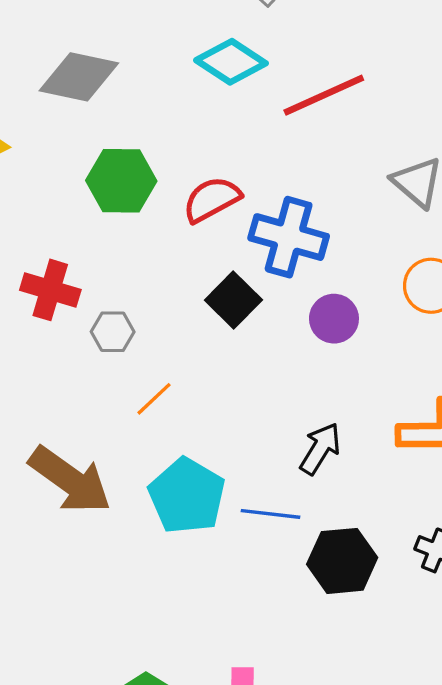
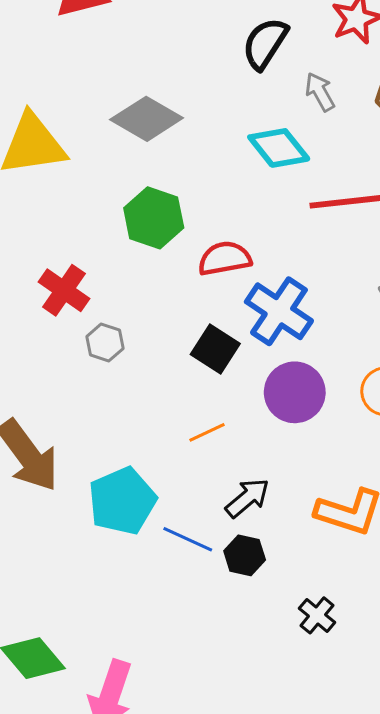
black square: (233, 300) -> (215, 349), turned -30
purple circle: (334, 319) -> (295, 392), size x1.4
orange line: (154, 399) -> (207, 432), moved
black hexagon: (342, 561) -> (245, 555), moved, size x0.7

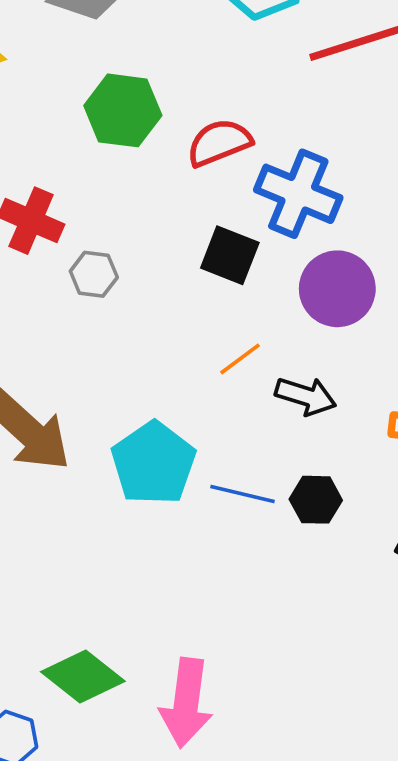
black arrow: (247, 498) -> (306, 396), moved, turned 69

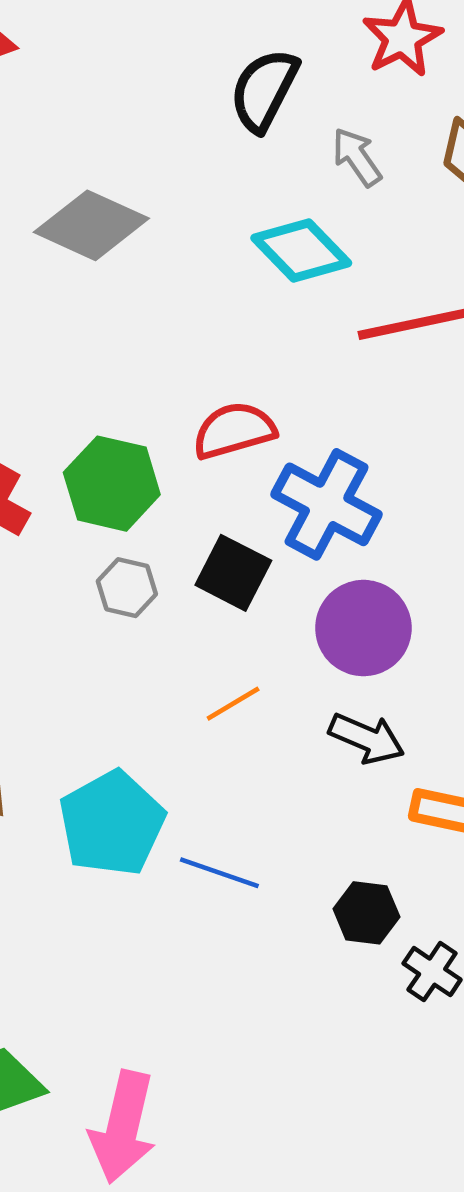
green hexagon: (123, 110) -> (112, 484), moved
gray hexagon: (94, 274) -> (127, 588), moved
black arrow: (306, 396) -> (367, 738), moved
black hexagon: (316, 500) -> (366, 913), moved

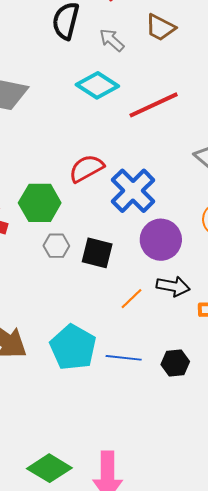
blue cross: (327, 504) -> (133, 191), turned 30
black square: (233, 573) -> (97, 253), moved
orange line: (233, 704) -> (132, 299), moved
black hexagon: (366, 913) -> (175, 363), moved

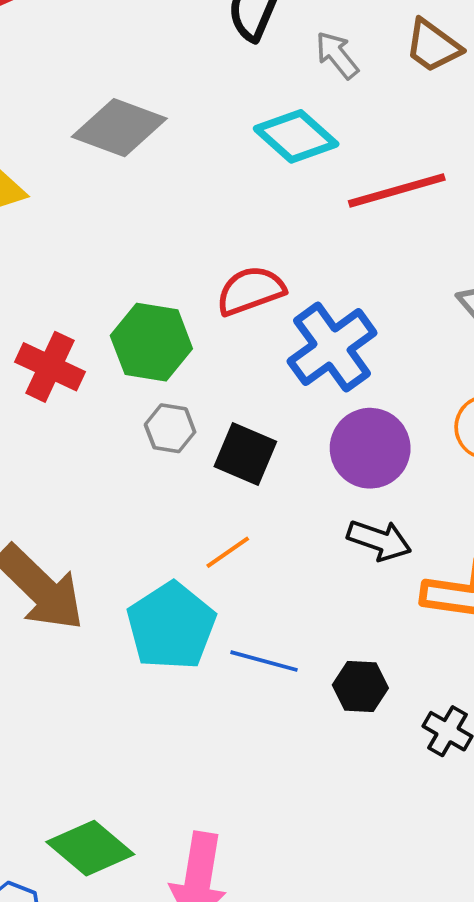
orange line: (132, 299) -> (228, 552), moved

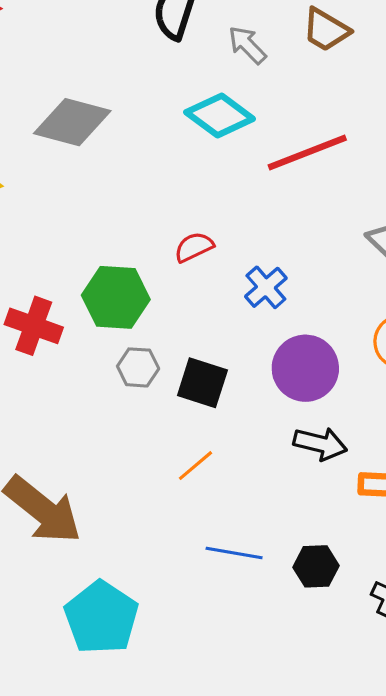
red semicircle: (250, 291) -> (194, 247), size x0.7
blue cross: (332, 347) -> (266, 287), size x0.6
cyan pentagon: (171, 626) -> (101, 618), moved

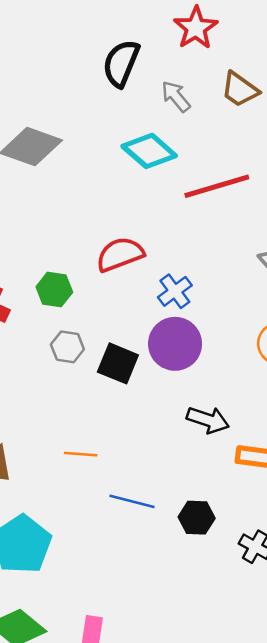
red semicircle: (194, 247) -> (120, 254), size x1.5
green hexagon: (116, 297) -> (54, 290), size x0.7
purple circle: (305, 368) -> (175, 344), moved
orange line: (195, 466) -> (81, 454), moved, turned 40

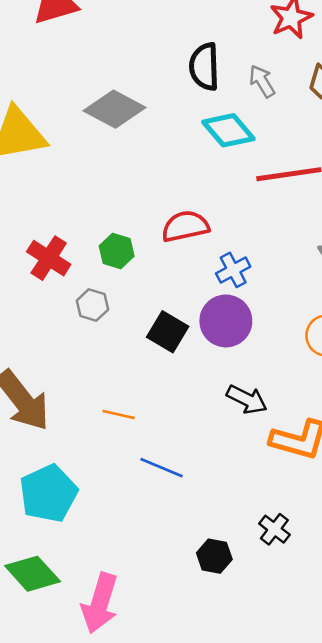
black semicircle: (121, 63) -> (204, 67), moved, turned -33
gray hexagon: (67, 347) -> (92, 305), moved
black hexagon: (197, 518) -> (214, 556), moved

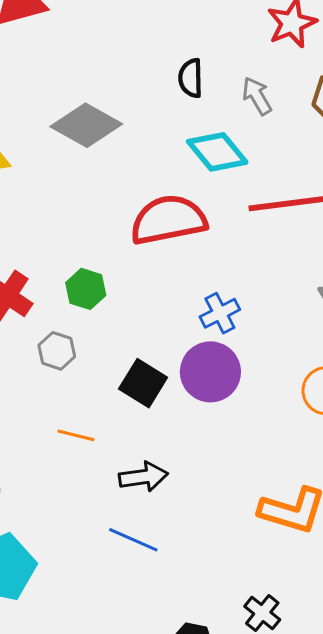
black semicircle: (204, 67) -> (191, 78), size x0.7
red semicircle: (185, 226) -> (168, 220), moved, size x1.4
black arrow: (247, 399) -> (143, 477), moved, turned -36
orange line: (119, 414) -> (76, 435), moved

